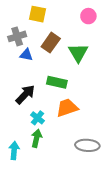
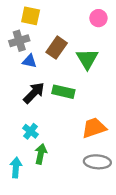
yellow square: (37, 14) -> (31, 16), moved
black arrow: (25, 94) -> (34, 93), moved
orange trapezoid: (67, 108) -> (94, 128), moved
cyan cross: (37, 118) -> (31, 131), moved

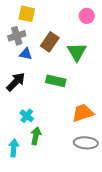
black arrow: (34, 93) -> (16, 82), moved

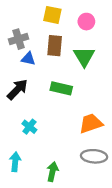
yellow square: (27, 14) -> (52, 15), moved
pink circle: (87, 16) -> (86, 22), moved
brown rectangle: (50, 42) -> (55, 46), turned -30
green arrow: (36, 136) -> (52, 172), moved

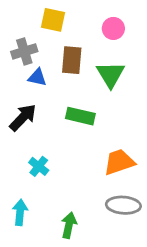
yellow square: (52, 15) -> (53, 20), moved

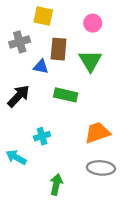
blue triangle: (37, 77) -> (41, 67), moved
cyan cross: (39, 166) -> (42, 136), moved, turned 35
cyan arrow: (20, 212) -> (16, 157), moved, turned -66

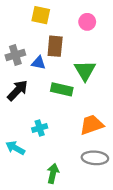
gray cross: (20, 42) -> (15, 55), moved
green triangle: (90, 61) -> (85, 71), moved

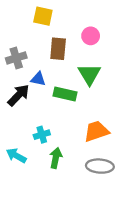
pink circle: (87, 22) -> (91, 36), moved
blue triangle: (39, 63) -> (38, 79), moved
green arrow: (53, 173) -> (56, 158), moved

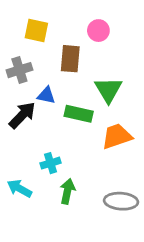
yellow square: (43, 16) -> (36, 31), moved
pink circle: (91, 36) -> (98, 31), moved
orange trapezoid: (96, 131) -> (117, 136), moved

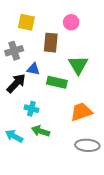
orange trapezoid: (117, 136) -> (81, 112), moved
cyan cross: (50, 163) -> (31, 109), moved, turned 32
green arrow: (67, 191) -> (41, 131), moved, turned -84

